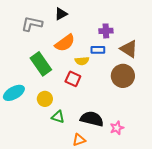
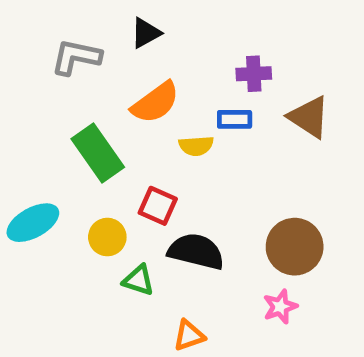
brown circle: (123, 76) -> (295, 247), moved
red square: (73, 79) -> (158, 206), moved
black semicircle: (92, 119) -> (196, 251), moved

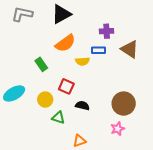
black triangle: (146, 33) -> (61, 14), size x1.5
gray L-shape: (76, 57) -> (22, 14), moved
green rectangle: (98, 153) -> (41, 64), size x0.6
black semicircle: (196, 251) -> (82, 106), size x0.6

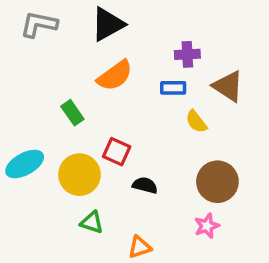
yellow semicircle: (82, 61) -> (196, 122), moved, turned 56
yellow circle: (45, 100) -> (79, 175), size x1.5
green triangle: (58, 118) -> (92, 222), moved

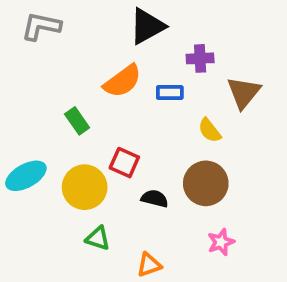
black triangle: (108, 24) -> (147, 26), moved
brown triangle: (228, 86) -> (244, 92), turned 36
blue rectangle: (173, 88) -> (170, 92), moved
brown circle: (217, 182) -> (206, 183), moved

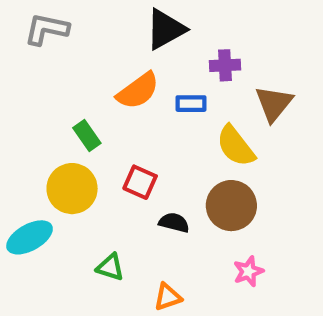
yellow semicircle: (210, 130) -> (236, 146), size x1.5
cyan ellipse: (26, 176) -> (30, 237), moved
yellow circle: (85, 187) -> (72, 189), moved

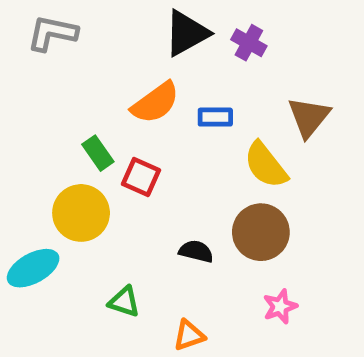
purple cross: (225, 65) -> (249, 43), moved, turned 32
red square: (140, 182) -> (141, 177), moved

